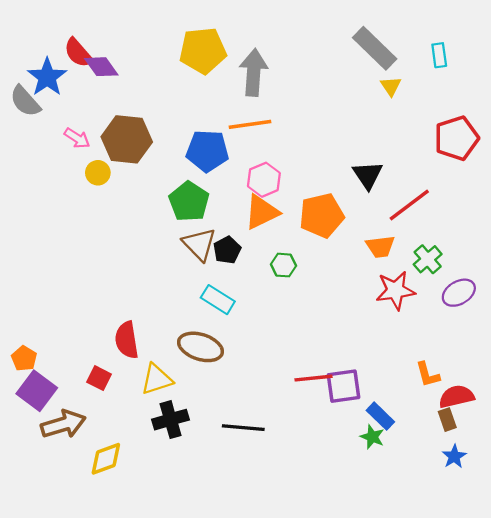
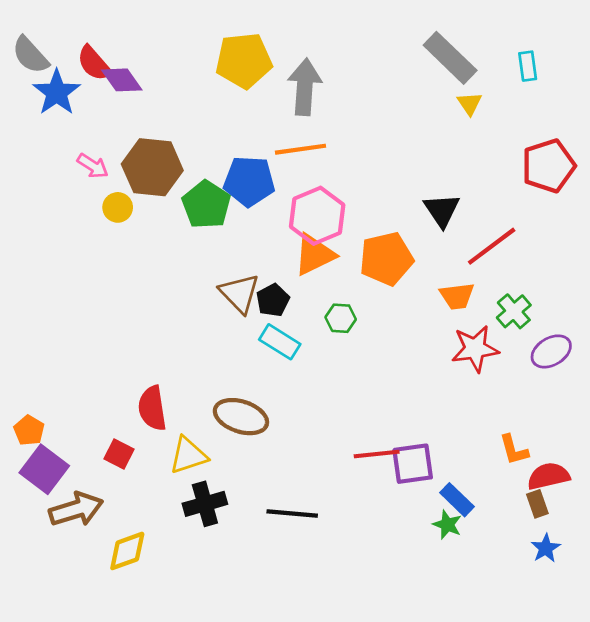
gray semicircle: (25, 101) -> (30, 55), moved
pink hexagon: (264, 180) -> (317, 216), size x1.4
green pentagon: (189, 202) -> (206, 205), moved
cyan rectangle: (218, 300) -> (280, 342), moved

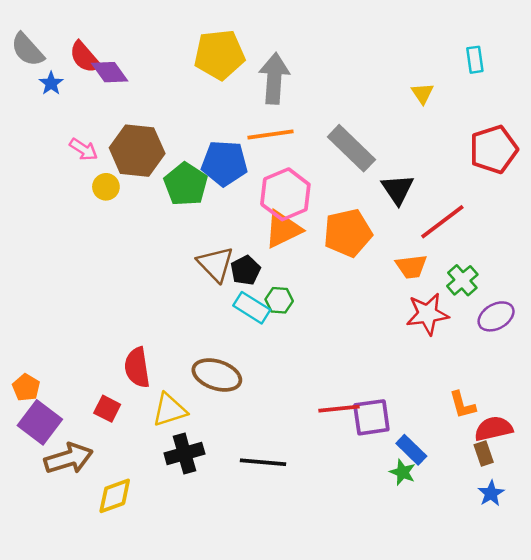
gray rectangle: (450, 58) -> (351, 148), moved
blue star: (57, 92) -> (51, 83), size x0.6
green hexagon: (341, 318) -> (279, 300), moved

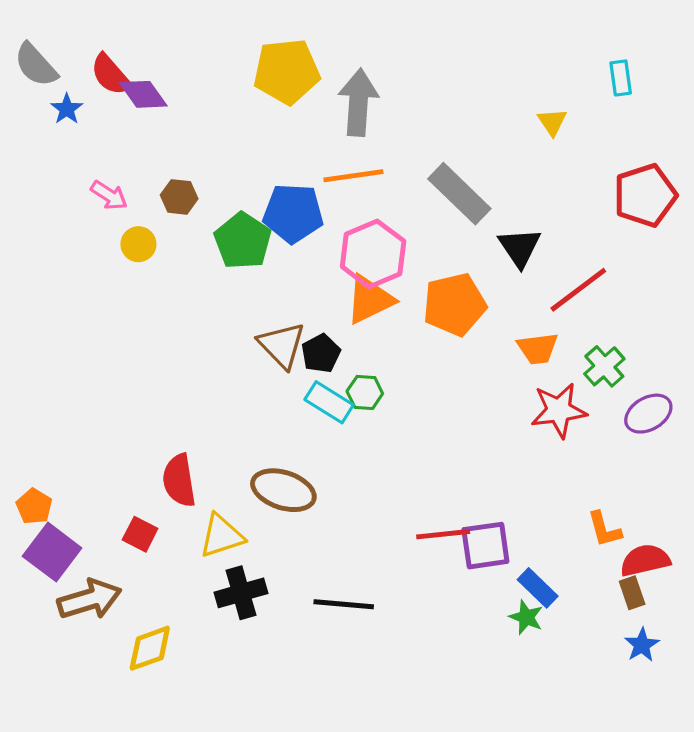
brown hexagon: (137, 151) -> (179, 197), size x0.5

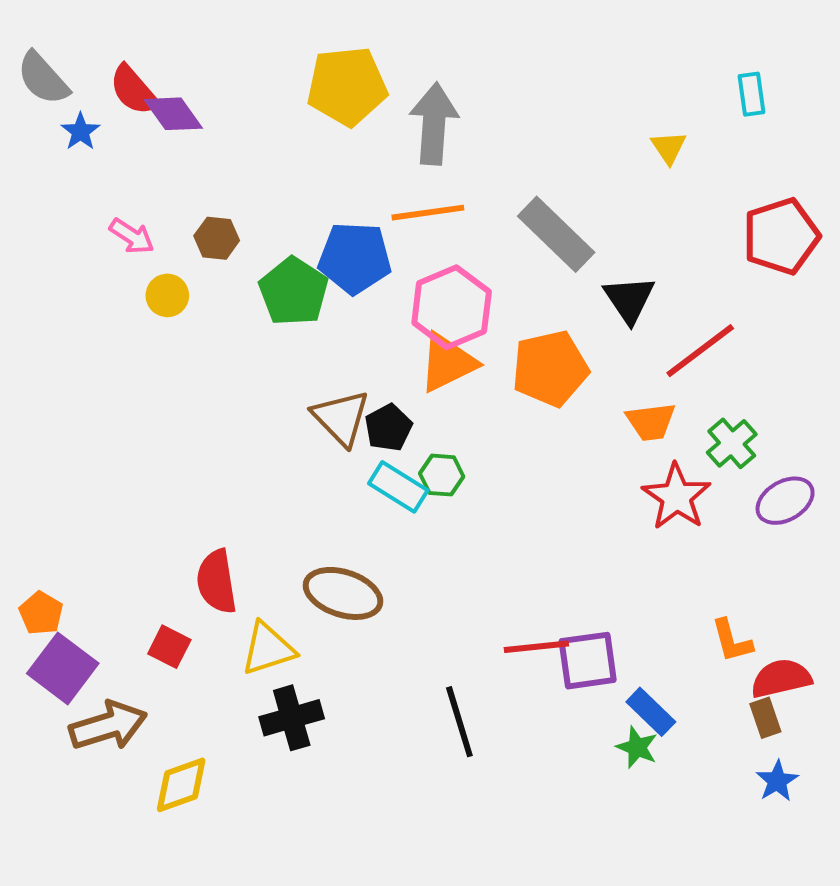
red star: (559, 410) -> (677, 497), turned -30
black line: (344, 604) -> (459, 722), moved, turned 68

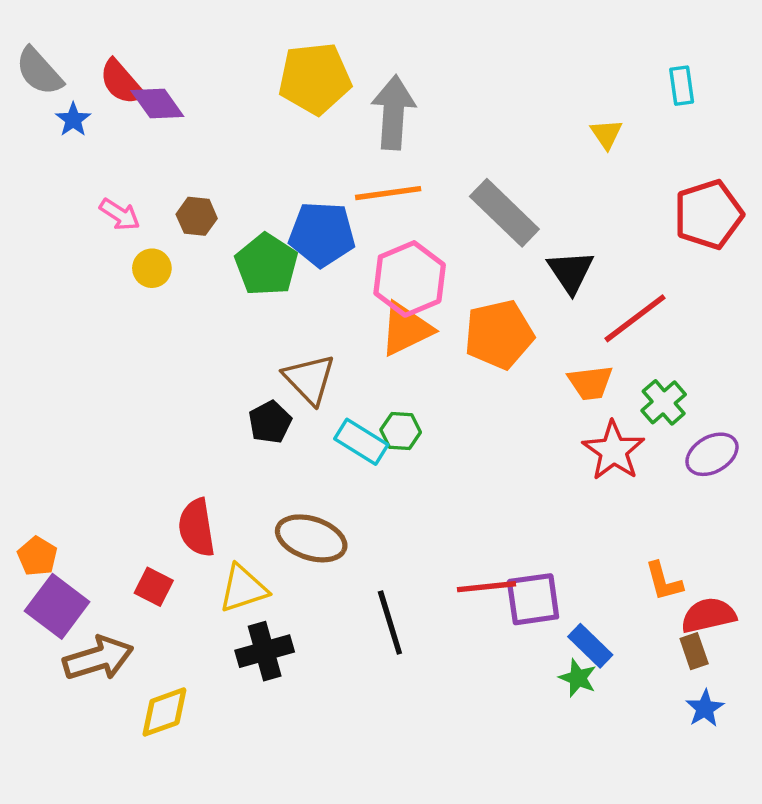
black pentagon: (388, 428) -> (270, 422), moved
black line: (459, 722) -> (390, 622), moved

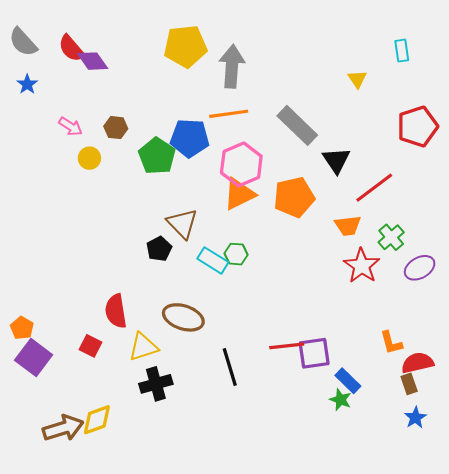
blue star: (73, 120) -> (27, 84), moved
brown arrow: (98, 658) -> (63, 428), moved

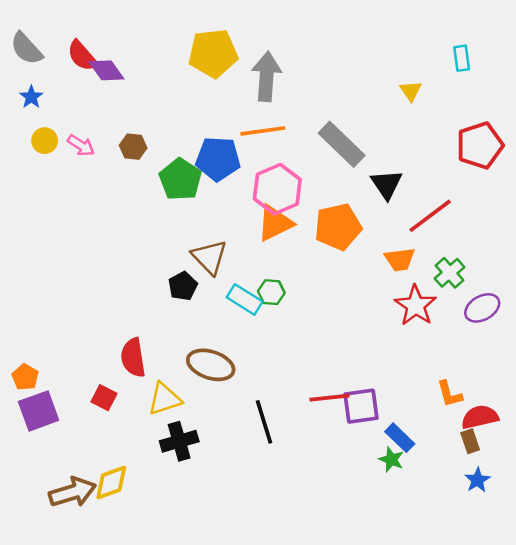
yellow circle: (89, 158) -> (45, 141), moved
purple square: (34, 357) -> (39, 411), turned 33

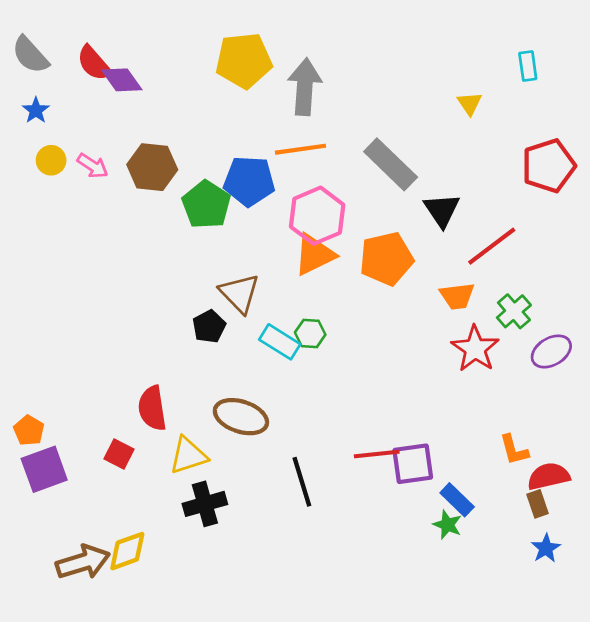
brown hexagon: (133, 147) -> (152, 167), size x1.6

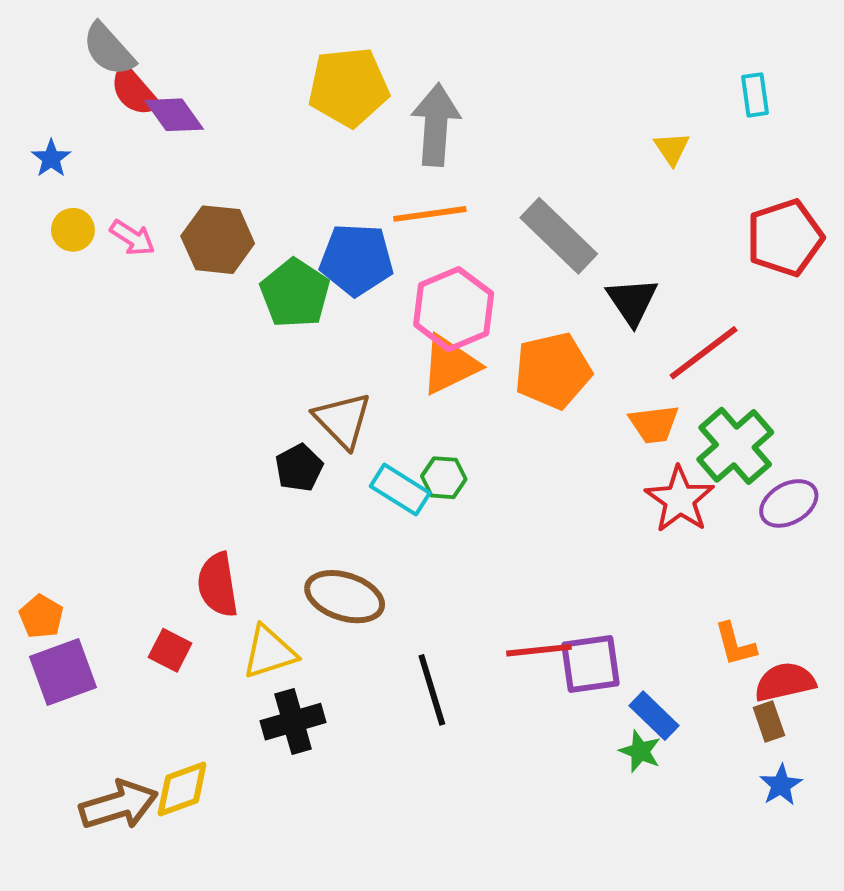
gray semicircle: (30, 55) -> (109, 49), moved
green cross: (514, 311) -> (735, 446), size x1.5

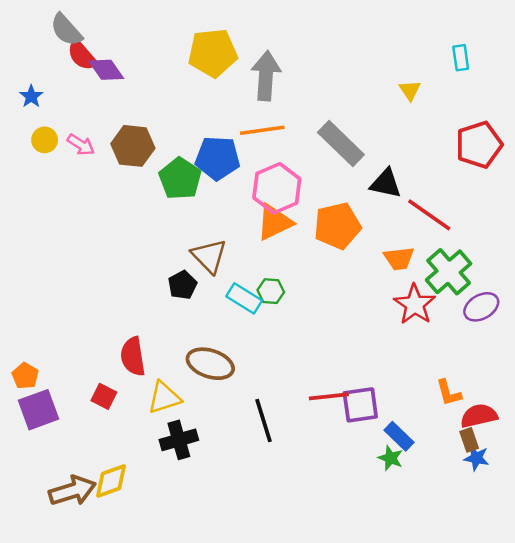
black triangle: (632, 301) -> (386, 183), turned -44
red line: (704, 353) -> (429, 215), turned 72
blue star: (781, 785) -> (476, 458), moved, turned -30

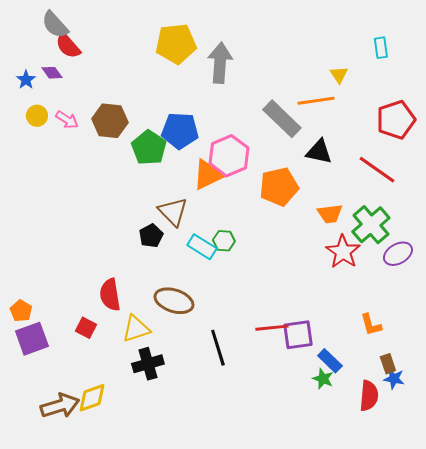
purple diamond: (106, 70) -> (52, 73), moved, size x0.7
orange line: (262, 130) -> (316, 101), moved
red line: (429, 215) -> (377, 170), moved
orange triangle: (274, 222) -> (208, 175), moved
red semicircle: (479, 416) -> (369, 396), moved, turned 108

